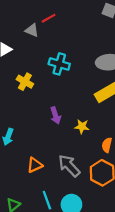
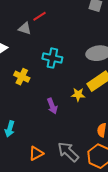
yellow star: (82, 127) -> (78, 95), moved

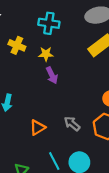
yellow star: (78, 95) -> (46, 54), moved
gray arrow: (68, 152) -> (72, 124), size x0.7

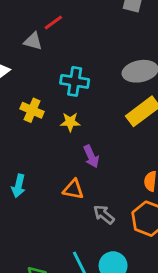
purple arrow: (52, 75) -> (91, 156), moved
orange triangle: (37, 127) -> (73, 189), moved, turned 42

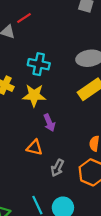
yellow star: (70, 122) -> (34, 95), size x1.5
gray arrow: (104, 215) -> (57, 168), turned -105

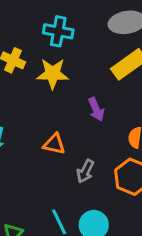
purple arrow: (49, 123) -> (96, 109), moved

